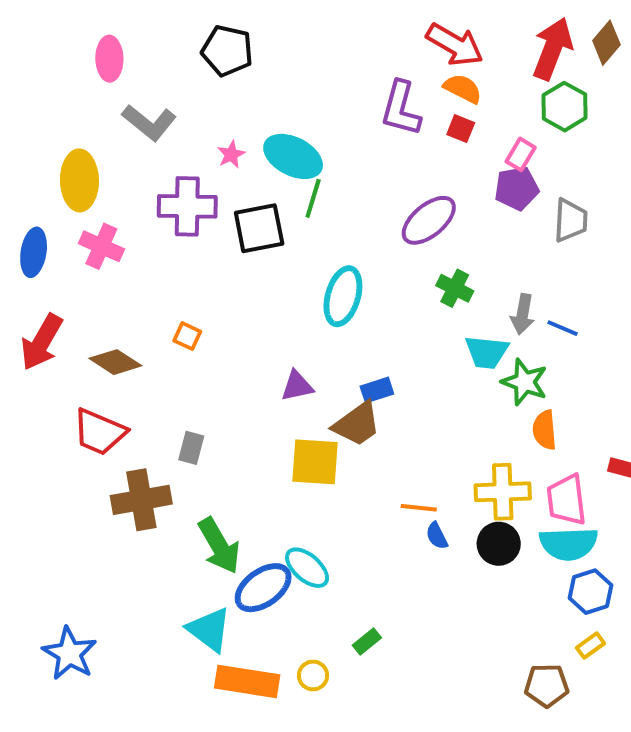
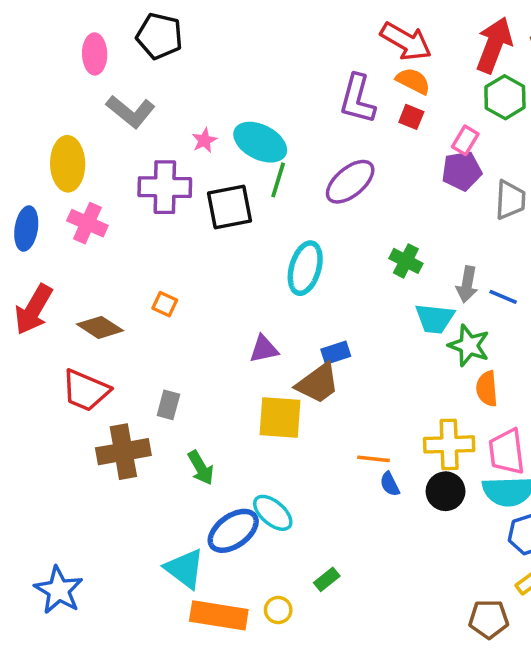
black pentagon: (227, 51) -> (159, 36), moved
purple ellipse: (429, 220) -> (350, 182), moved
green arrow: (219, 546) -> (201, 468), moved, size x0.7

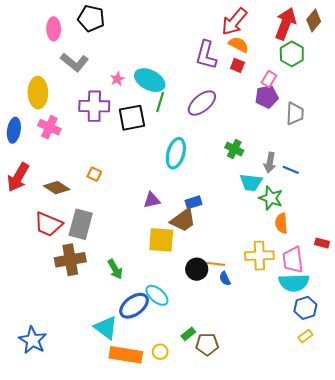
red arrow: (406, 41) -> (234, 22), turned 100
gray rectangle: (168, 405) -> (81, 224), moved, size x1.8
black circle: (446, 491) -> (197, 269), moved
brown pentagon: (489, 619) -> (207, 344), moved

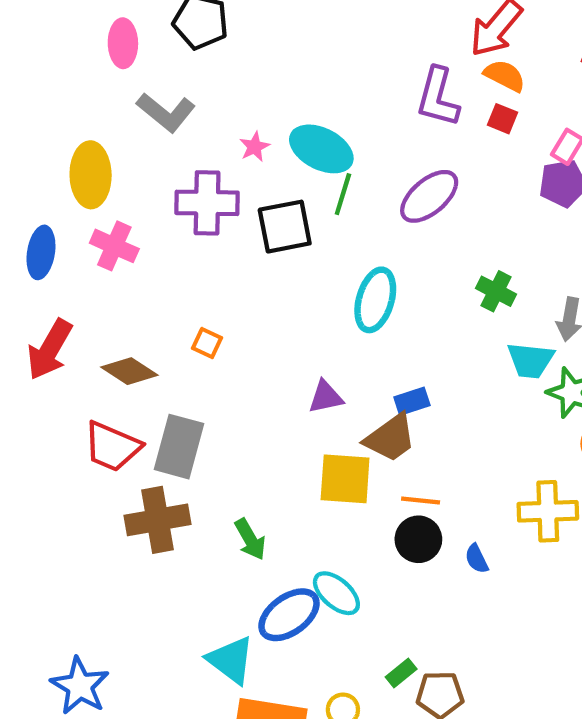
orange line: (216, 264) -> (421, 500), moved

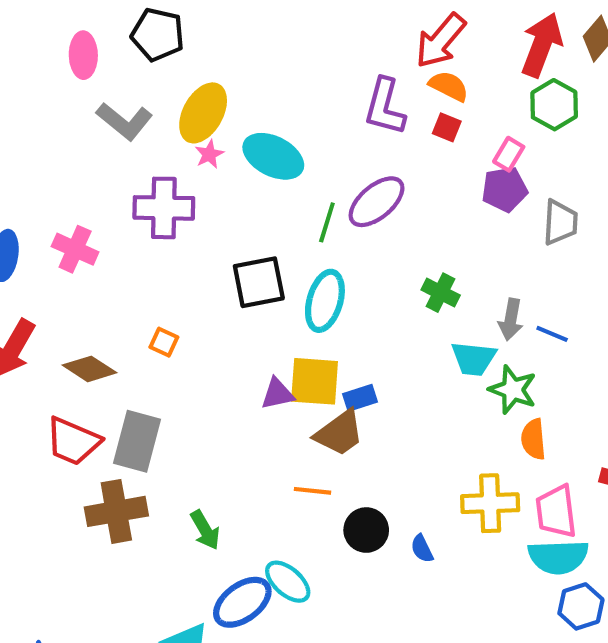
yellow ellipse: (91, 175) -> (203, 113), moved, turned 30
green line: (343, 194) -> (327, 222), moved
black square: (285, 227) -> (259, 282), moved
yellow square: (345, 479) -> (315, 381), moved
orange line: (421, 500) -> (313, 491), moved

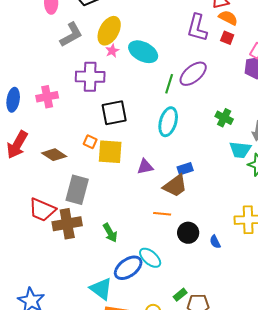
gray L-shape: (125, 121) -> (71, 35), turned -68
pink cross: (75, 249) -> (47, 97), turned -35
black square: (259, 282) -> (114, 113), moved
yellow square: (315, 381) -> (110, 152), moved
red trapezoid: (73, 441) -> (42, 210), moved

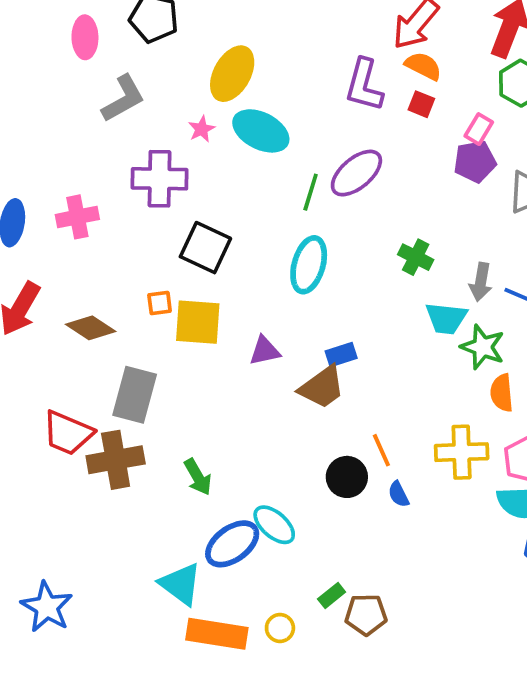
yellow ellipse: (109, 31) -> (232, 74), moved
black square: (114, 113) -> (205, 248), turned 36
orange square: (90, 142) -> (160, 303), turned -32
orange line: (162, 214) -> (381, 450), moved, turned 60

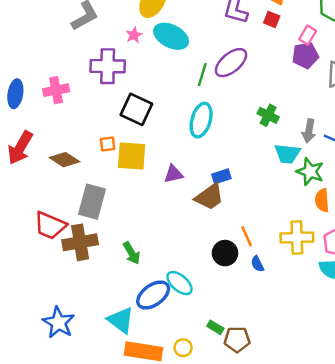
green rectangle: (332, 595) -> (215, 327), turned 70
blue star: (47, 607) -> (58, 323), moved

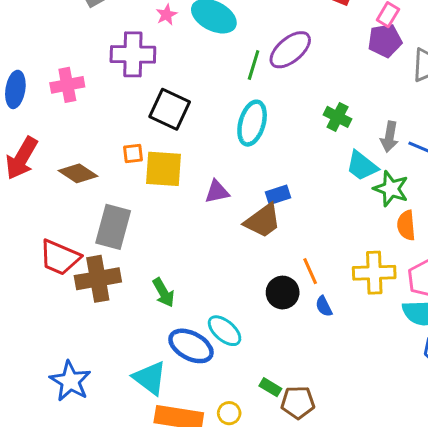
cyan trapezoid: (287, 154) -> (362, 166), turned 32
blue ellipse: (153, 295) -> (191, 346), turned 64

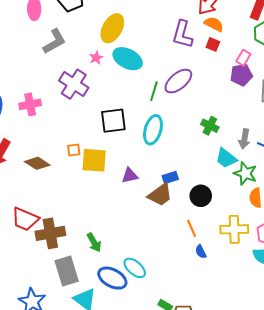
purple cross: (133, 54) -> (74, 84), turned 32
black square: (170, 109) -> (113, 121), moved, turned -32
gray rectangle: (113, 227) -> (67, 271), moved, turned -32
black circle: (283, 293) -> (201, 196), moved

